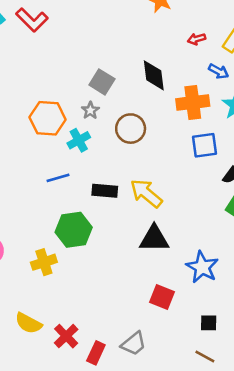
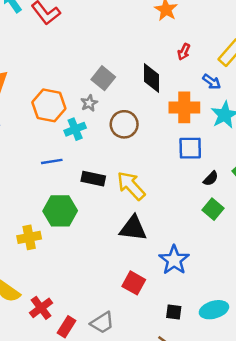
red arrow: (197, 39) -> (184, 52), moved, turned -56

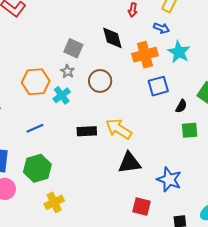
blue line: (52, 161) -> (35, 128), moved
green square: (213, 209) -> (190, 130), turned -30
green hexagon: (60, 211) -> (37, 168), moved
yellow cross: (29, 237) -> (54, 202), moved

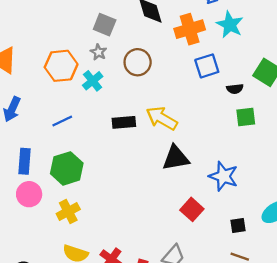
black semicircle: (181, 106) -> (235, 89), turned 56
yellow cross: (54, 202) -> (68, 212), moved
red square: (142, 206) -> (192, 209), turned 30

